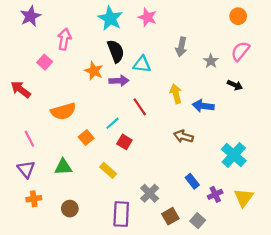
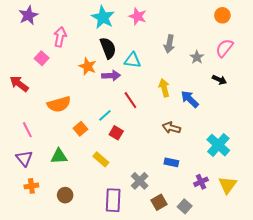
blue arrow: (203, 106) -> (190, 99), turned 36
blue rectangle: (192, 181) -> (171, 162), moved, turned -40

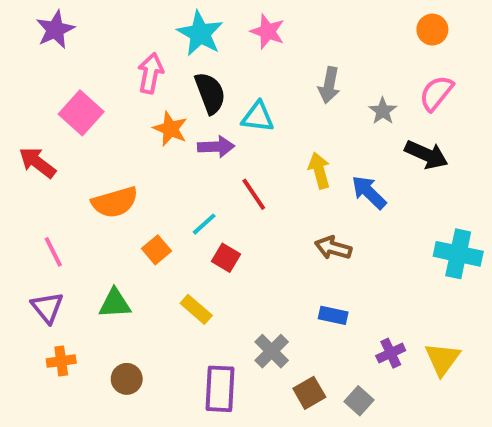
pink arrow: (60, 37) -> (151, 73), moved
pink square: (42, 58) -> (81, 113), size x1.5
black arrow: (219, 80) -> (426, 155), size x1.5
cyan cross: (218, 145) -> (458, 254), moved, turned -30

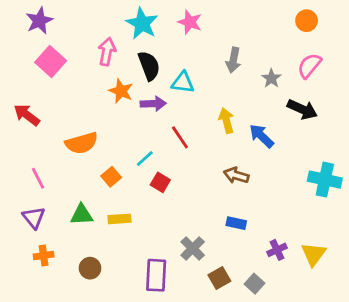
pink square: (81, 113) -> (51, 61), moved
yellow rectangle: (196, 309) -> (120, 219), moved, turned -45

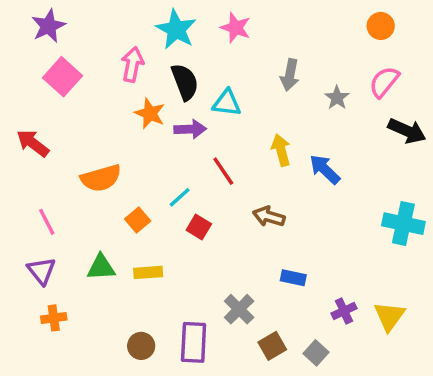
black arrow: (302, 109) -> (407, 131), moved
brown arrow: (236, 175) -> (269, 217), moved
brown circle: (90, 268) -> (141, 346), moved

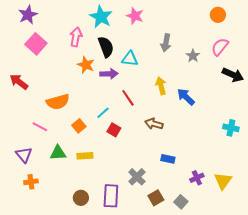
pink line: (47, 222) -> (40, 127), moved, turned -35
cyan cross: (403, 224) -> (231, 128), size x0.7

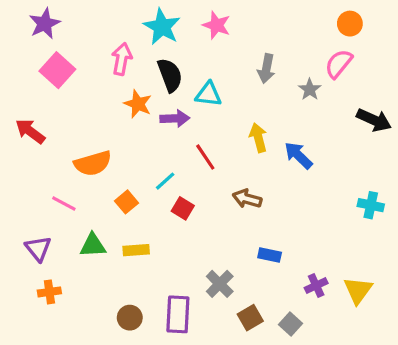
pink semicircle: (220, 47) -> (339, 64), moved

